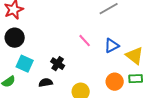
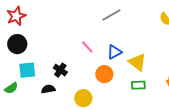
cyan square: (25, 64) -> (27, 70), turned -30
orange circle: (115, 82) -> (104, 74), moved

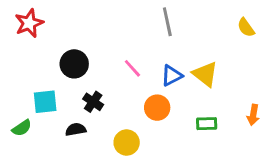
gray line: (111, 15) -> (167, 22), turned -72
black circle: (17, 44) -> (74, 64), moved
yellow triangle: (137, 62) -> (205, 74), moved

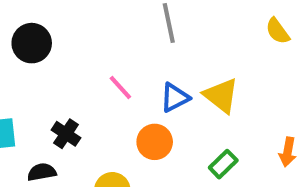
black circle: (74, 64) -> (32, 43), moved
green rectangle: (207, 124) -> (223, 164), turned -42

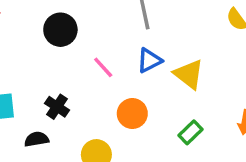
black circle: (32, 43) -> (60, 30), moved
blue triangle: (175, 98) -> (149, 60), moved

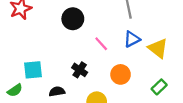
black cross: (57, 107) -> (80, 70), moved

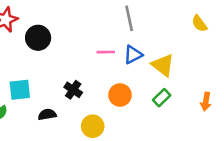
black circle: (73, 19) -> (38, 38), moved
pink line: (101, 44) -> (106, 52), moved, turned -49
green rectangle: (159, 87) -> (162, 98), moved

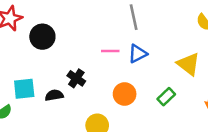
yellow triangle: (163, 65) -> (188, 64), moved
black cross: (73, 90) -> (76, 78), moved
black semicircle: (47, 115) -> (54, 95), moved

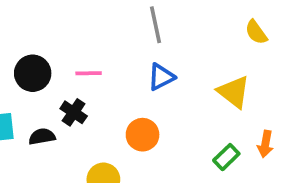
black circle: (42, 37) -> (33, 73), moved
pink line: (110, 51) -> (89, 73), moved
green rectangle: (166, 97) -> (226, 157), moved

